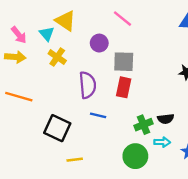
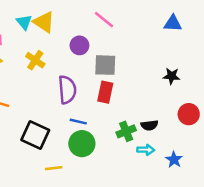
cyan triangle: (47, 34) -> (24, 22), moved
green circle: (135, 156) -> (82, 144), moved

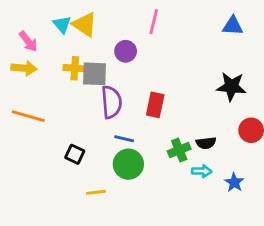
pink line: (104, 20) -> (154, 22), turned 65
yellow cross: (35, 60) -> (75, 68), turned -30
gray square: (105, 65) -> (95, 74), moved
black star: (172, 76) -> (231, 87), size x1.5
black square: (35, 135) -> (75, 154), size x0.6

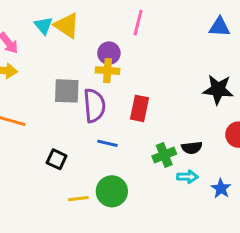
yellow cross: (75, 68) -> (107, 71), moved
gray square: (95, 74) -> (67, 91), moved
green circle: (128, 164) -> (112, 191), moved

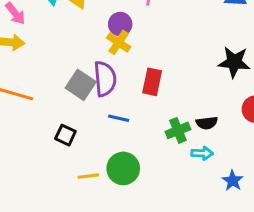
yellow cross: (107, 71) -> (119, 42), turned 30
gray square: (67, 91) -> (81, 85), moved, turned 32
blue star: (221, 188) -> (233, 181), moved

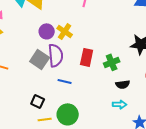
purple circle: (120, 24) -> (47, 31), moved
green cross: (178, 130) -> (112, 62), moved
black square: (65, 135) -> (38, 101), moved

